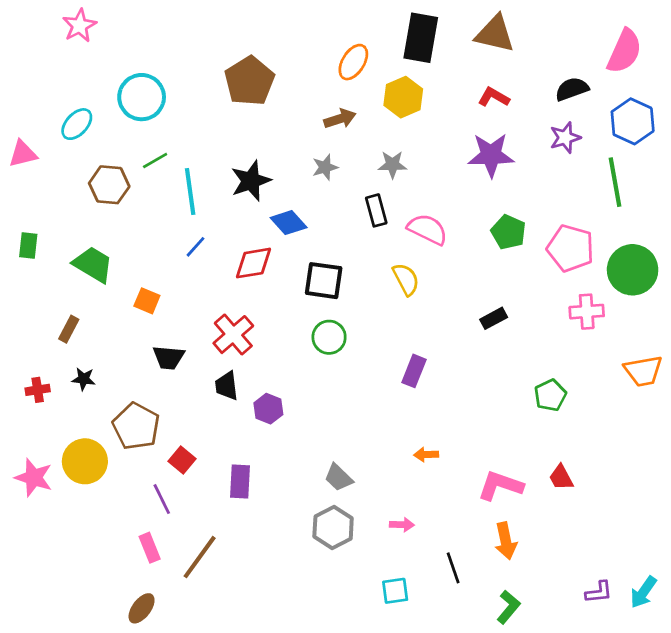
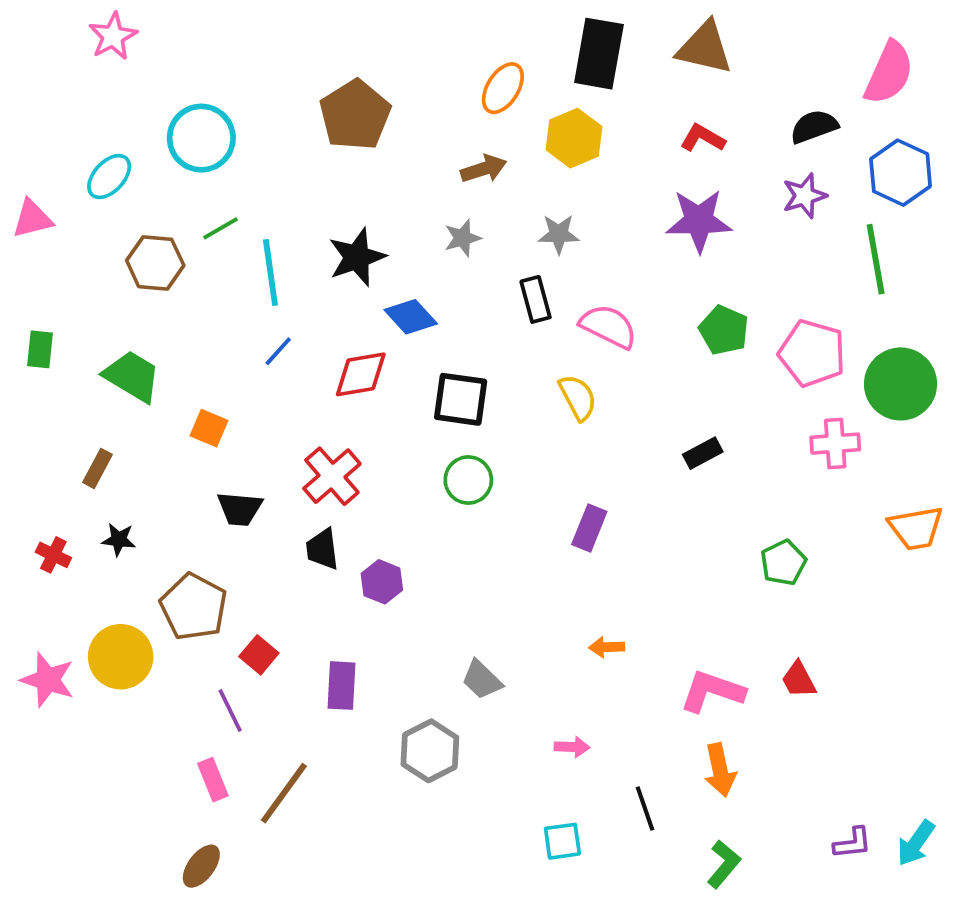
red cross: (38, 390) -> (53, 555), turned 35
gray hexagon: (333, 527) -> (430, 751), moved

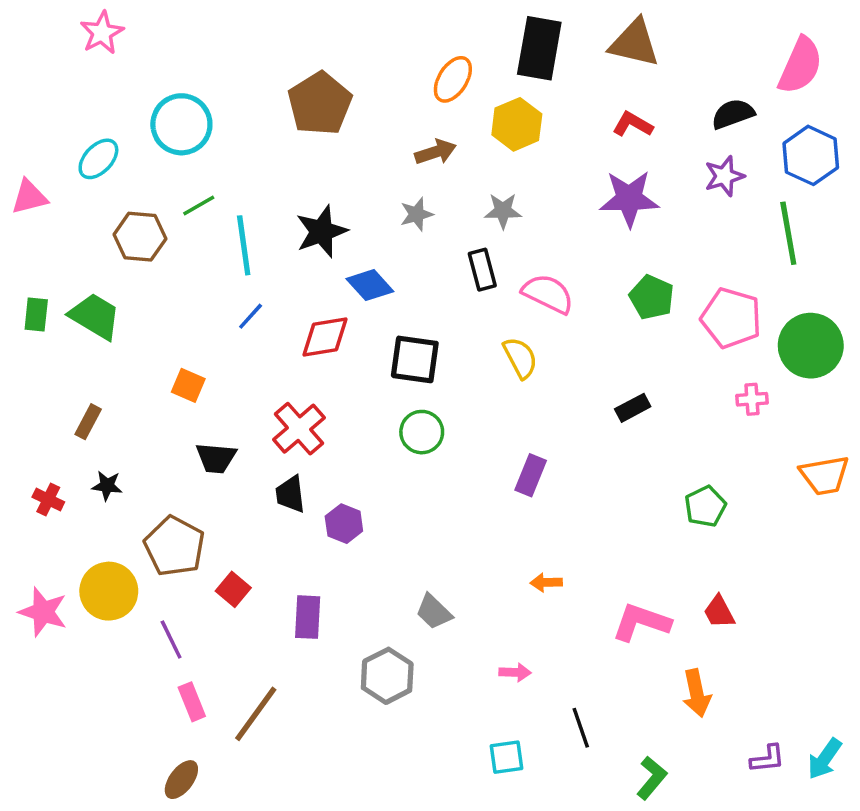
green trapezoid: (132, 376) -> (95, 316), moved
pink cross: (835, 444) -> (752, 399), size x0.7
purple line: (230, 711) -> (171, 640), moved
orange arrow: (720, 770) -> (697, 693), moved

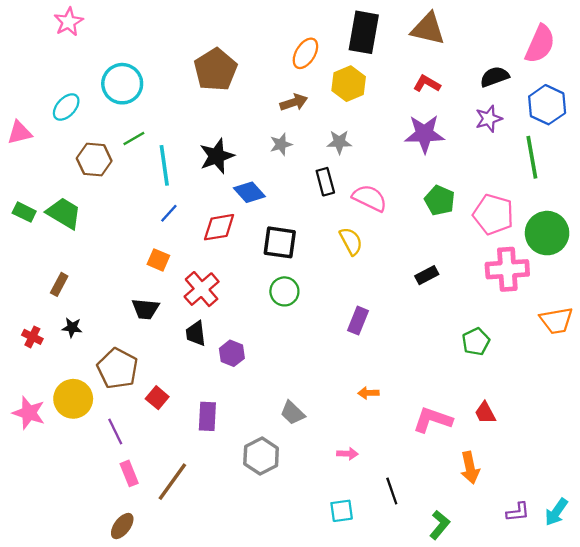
green rectangle: (36, 314) -> (24, 212), turned -70
orange square: (188, 385) -> (158, 260), moved
pink cross: (752, 399) -> (507, 269), size x2.0

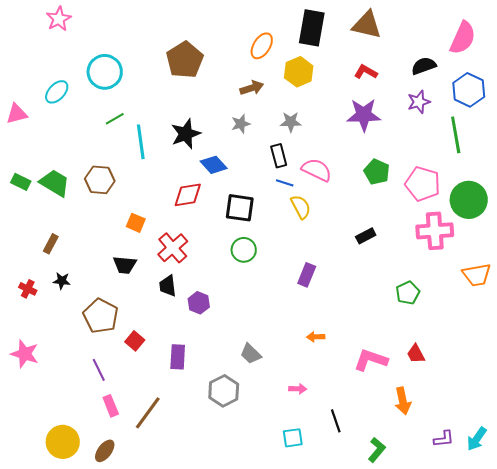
brown hexagon: (94, 160) -> (100, 180), moved
blue line: (169, 213) -> (285, 183), moved, turned 66
yellow circle: (73, 399) -> (63, 442), moved

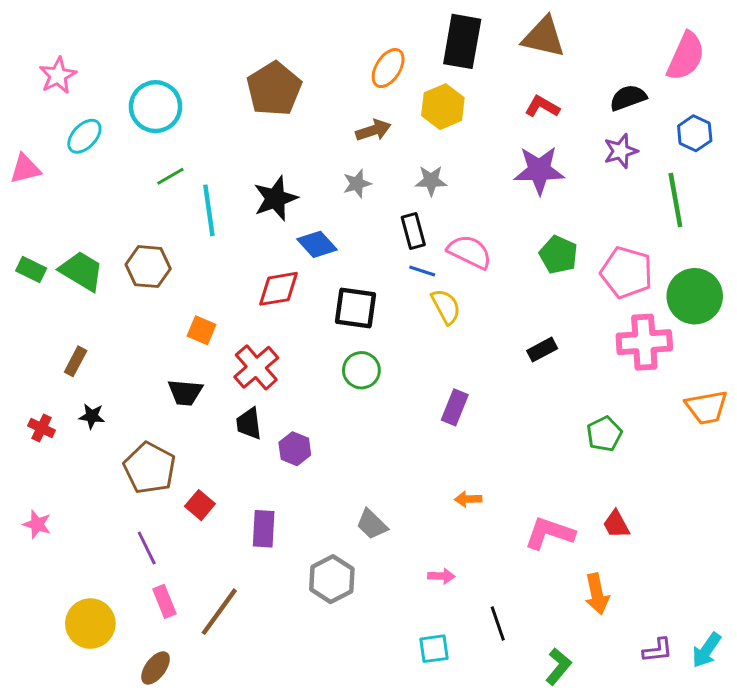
pink star: (59, 19) -> (58, 75), moved
blue hexagon: (469, 90) -> (695, 133), size x0.7
pink star: (25, 354) -> (37, 524), size x0.7
yellow circle: (63, 442) -> (90, 624), moved

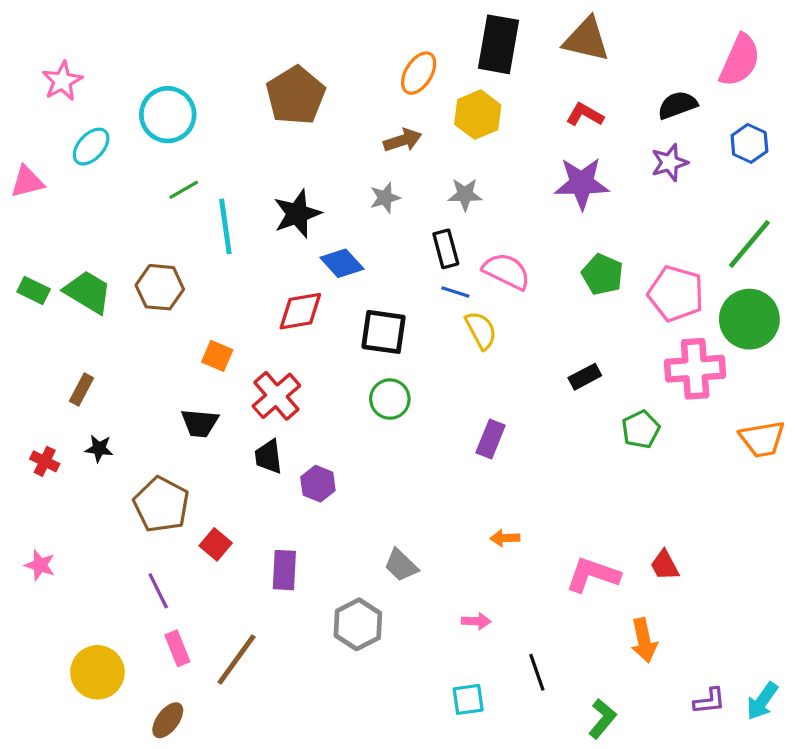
green line: (675, 200) -> (749, 244), moved, turned 50
green pentagon: (604, 434) -> (641, 429), moved

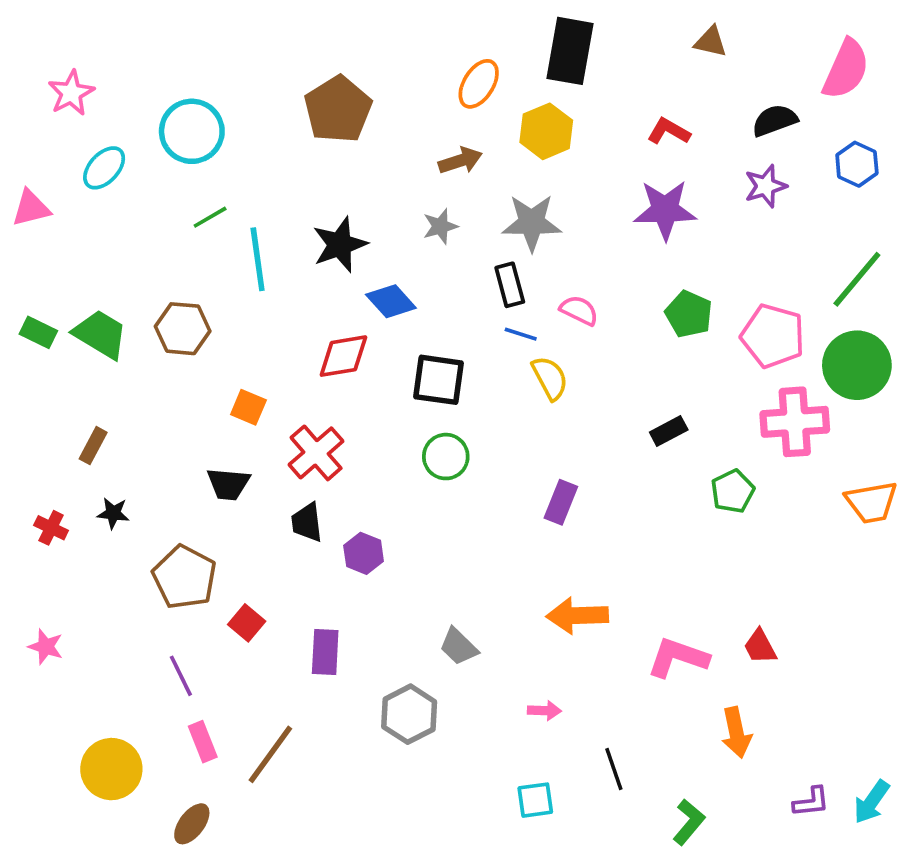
brown triangle: (586, 40) -> (711, 42), moved, size x0.6
gray star: (465, 195) -> (532, 223), size x1.5
pink semicircle: (507, 271) -> (579, 310), size x0.7
orange arrow: (505, 538) -> (577, 616), size x1.8

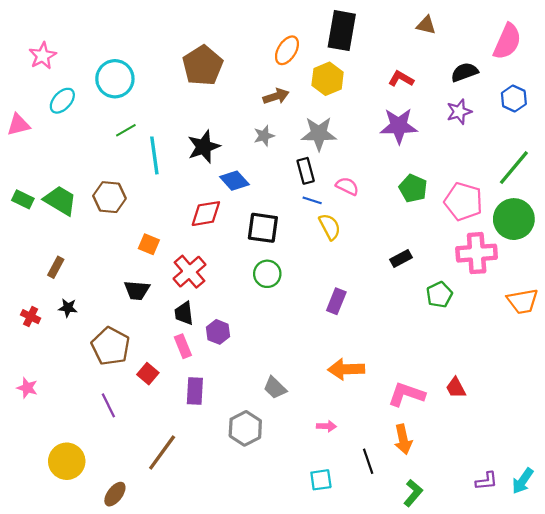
orange arrow: (736, 732) -> (403, 439), moved
pink rectangle: (203, 742) -> (183, 346), moved

